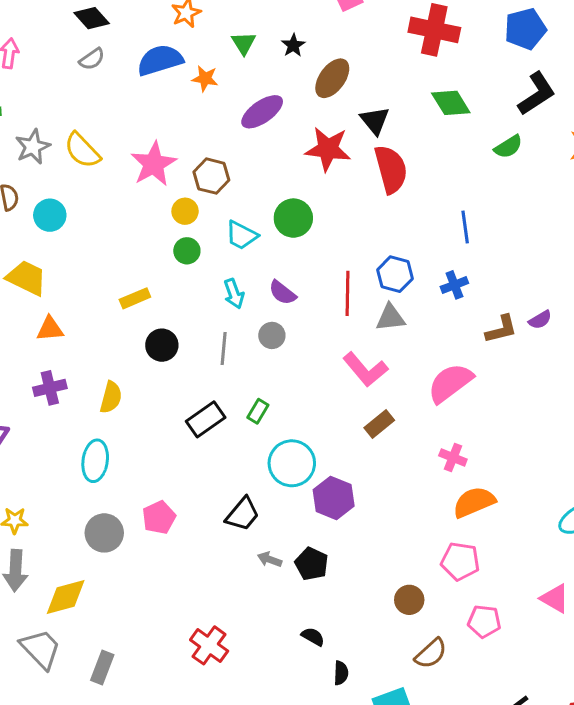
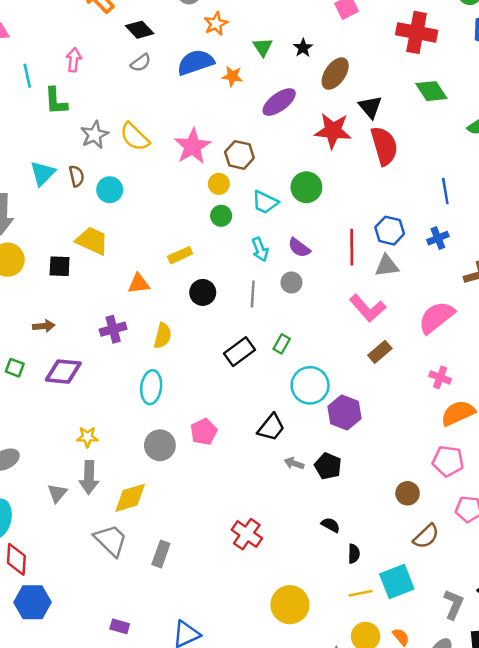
orange triangle: (50, 329) -> (139, 284), moved

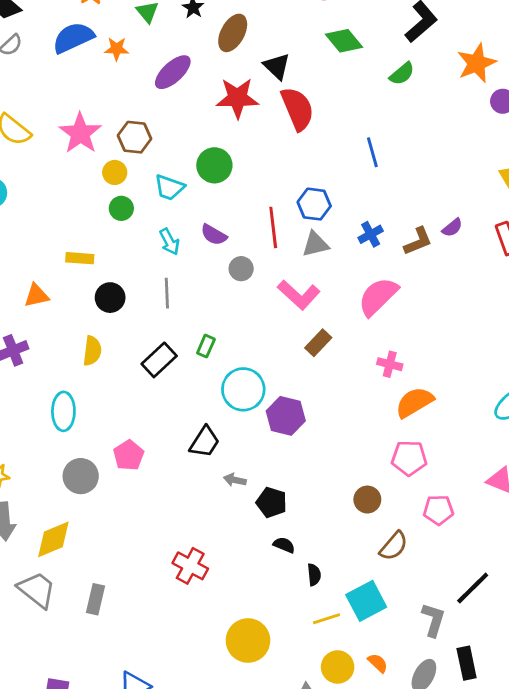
blue cross: (438, 238) -> (371, 234), moved
yellow rectangle: (180, 255) -> (80, 258), turned 35
gray circle: (291, 282) -> (241, 269), moved
yellow semicircle: (163, 336) -> (92, 351), moved
black pentagon: (328, 466) -> (272, 502), moved

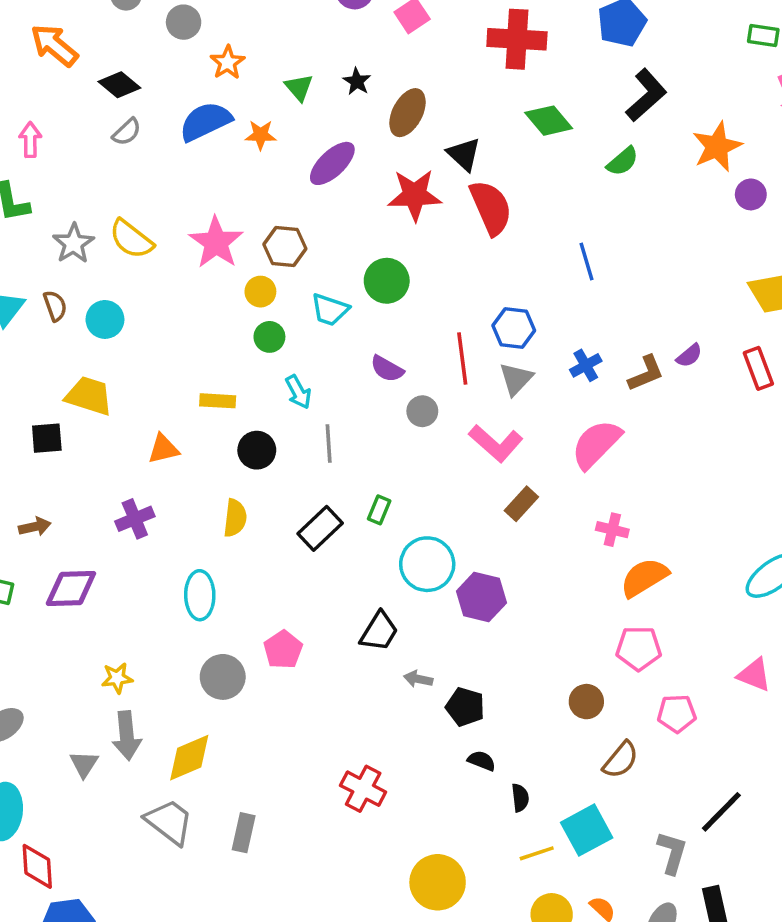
cyan arrow: (170, 242) -> (298, 392), moved
gray triangle: (315, 244) -> (516, 379), turned -32

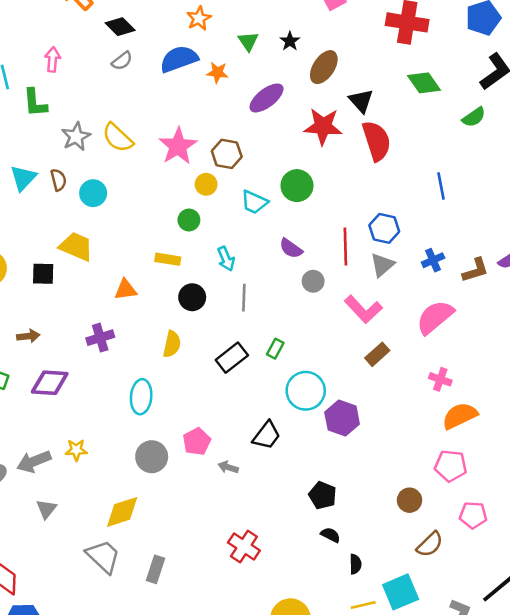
green circle: (269, 337) -> (189, 220), moved
gray arrow: (418, 679) -> (228, 467), moved
gray arrow: (127, 736) -> (34, 461), moved, turned 68

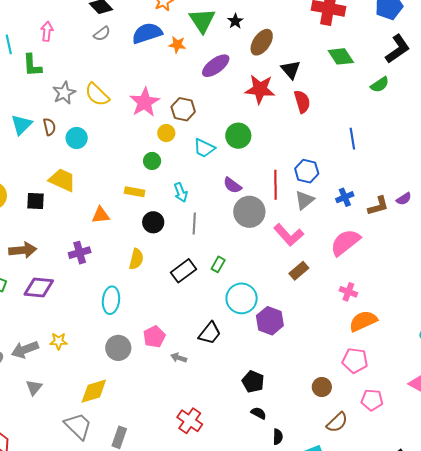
green triangle: (248, 41) -> (202, 20), size x1.6
red semicircle: (377, 141) -> (302, 102), size x0.7
gray circle: (313, 281) -> (249, 212), size x1.8
brown arrow: (28, 336) -> (23, 250), size x1.5

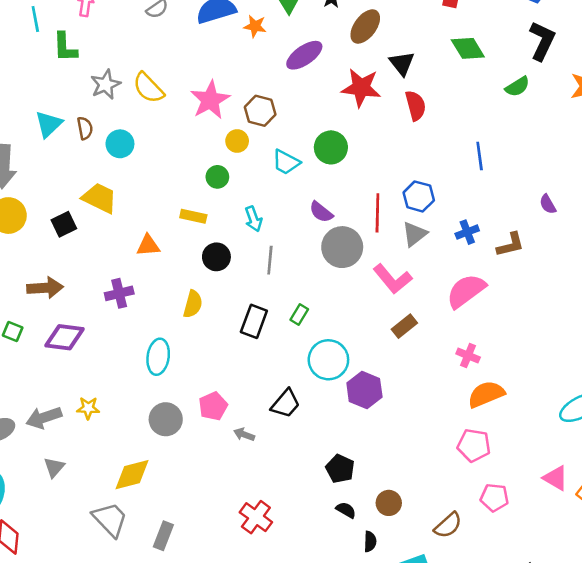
black L-shape: (398, 49) -> (542, 41), turned -32
purple semicircle: (404, 199) -> (548, 204), moved, turned 91
black square: (36, 201) -> (64, 224), turned -30
black rectangle: (184, 271) -> (254, 321), turned -35
brown circle: (322, 387) -> (389, 503), moved

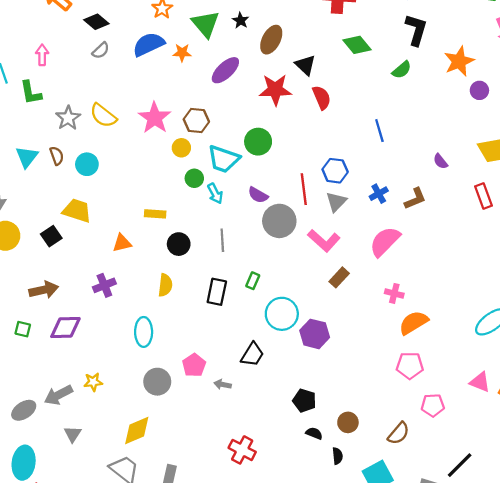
cyan trapezoid: (286, 162) -> (223, 159), size x1.4
green circle: (217, 177) -> (194, 178), moved
cyan arrow: (253, 219) -> (215, 193), moved

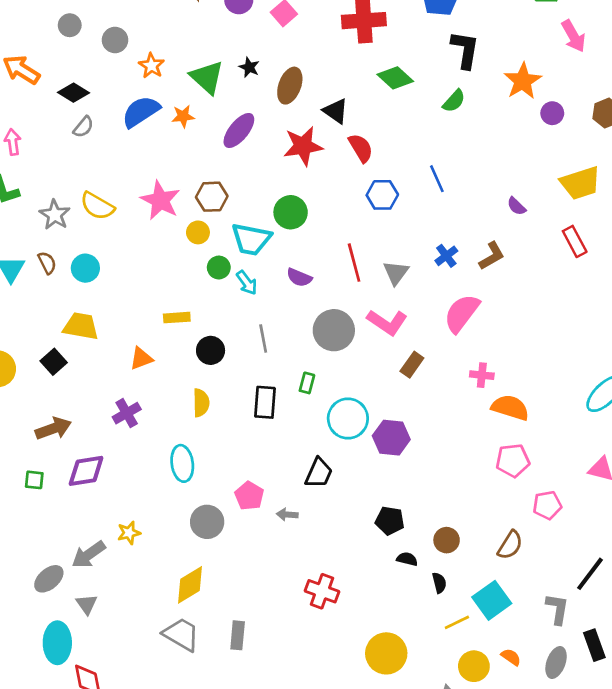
blue hexagon: (335, 171) -> (382, 195), moved
gray circle: (279, 221) -> (334, 330), moved
orange semicircle: (414, 323) -> (510, 408), turned 56
gray triangle: (73, 434) -> (87, 604), moved

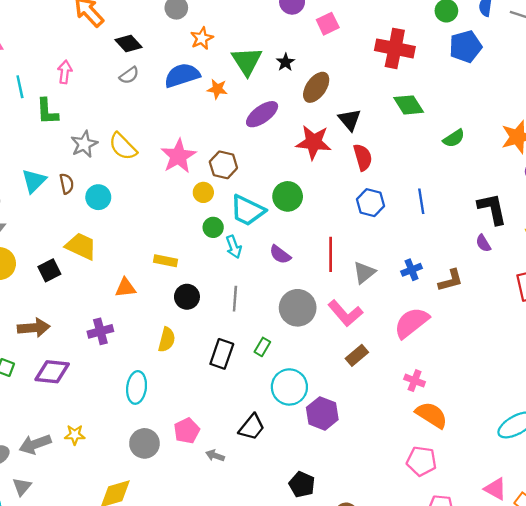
black L-shape: (465, 50) -> (492, 209), moved, turned -36

